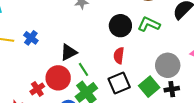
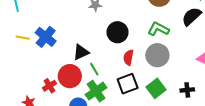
black circle: (120, 26) -> (117, 32), moved
blue cross: (31, 38) -> (46, 37), size x1.5
gray circle: (168, 65) -> (157, 55), moved
black cross: (172, 89) -> (187, 90), moved

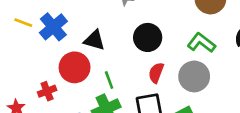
black triangle: (81, 52) -> (94, 40), moved, turned 30
red circle: (70, 76) -> (75, 67), moved

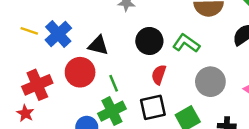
green L-shape: (201, 43) -> (186, 43), moved
gray circle: (194, 76) -> (210, 82), moved
red cross: (47, 91) -> (37, 85), moved, size x1.6

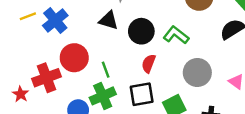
yellow line: (29, 31) -> (28, 16), turned -42
black triangle: (98, 45) -> (109, 20), moved
red cross: (37, 85) -> (47, 78), moved

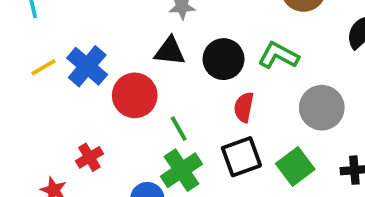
red circle: (74, 58) -> (135, 95), moved
red cross: (47, 78) -> (89, 157), size x0.6

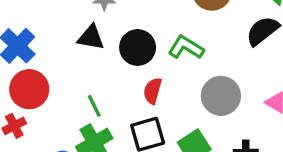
red circle: (135, 95) -> (29, 89), moved

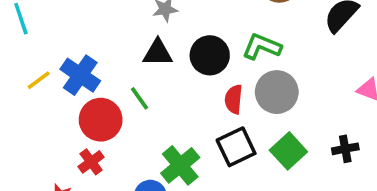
gray circle: (221, 96) -> (277, 92), moved
green line: (94, 106) -> (139, 98), moved

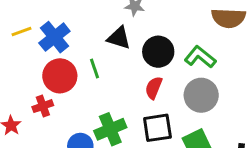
red semicircle: (234, 99) -> (154, 88), moved

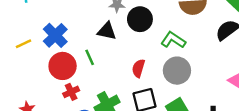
yellow line: (21, 31) -> (23, 44), moved
black circle: (158, 52) -> (140, 19), moved
red cross: (43, 106) -> (71, 92), moved

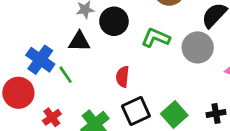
blue cross: (55, 35) -> (40, 60), moved
red circle: (63, 66) -> (18, 93), moved
gray circle: (177, 71) -> (198, 47), moved

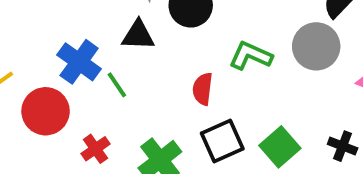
green L-shape: (156, 38) -> (251, 56), moved
black cross: (216, 113) -> (343, 146), turned 30

